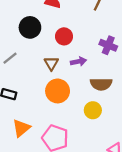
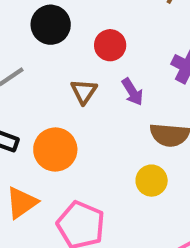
purple arrow: (78, 61) -> (132, 92), turned 64
orange circle: (58, 91) -> (55, 150), moved

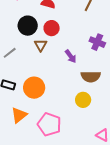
red circle: (110, 45) -> (52, 28), moved
brown triangle: (84, 91) -> (41, 45), moved

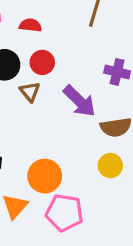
purple arrow: (71, 56) -> (79, 101), size x1.6
orange circle: (34, 88) -> (45, 176), moved

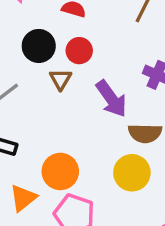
yellow circle: (110, 166) -> (132, 173), size x1.4

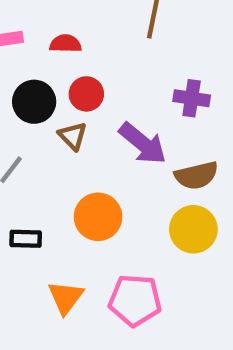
orange circle: (60, 171) -> (98, 217), moved

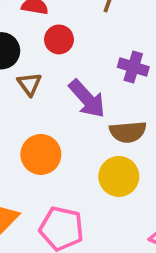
red circle: (86, 94) -> (59, 39), moved

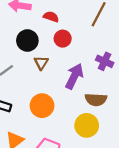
purple arrow: (87, 99) -> (74, 76), turned -120

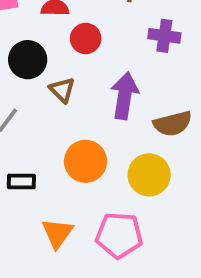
purple cross: (105, 61) -> (164, 36), moved
yellow circle: (87, 125) -> (149, 175), moved

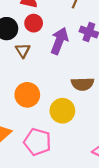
red circle: (86, 38) -> (34, 23), moved
purple arrow: (124, 96) -> (59, 41), moved

